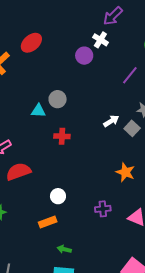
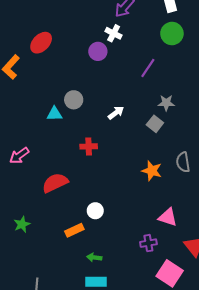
white arrow: (111, 121) -> (116, 113), moved
red cross: (62, 136) -> (89, 146), moved
red semicircle: (18, 172) -> (55, 183), moved
white circle: (58, 196) -> (95, 211), moved
purple cross: (103, 209) -> (148, 243), moved

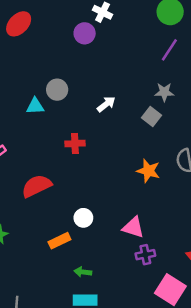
purple line: (148, 68) -> (169, 50), moved
pink triangle: (168, 217) -> (133, 227), moved

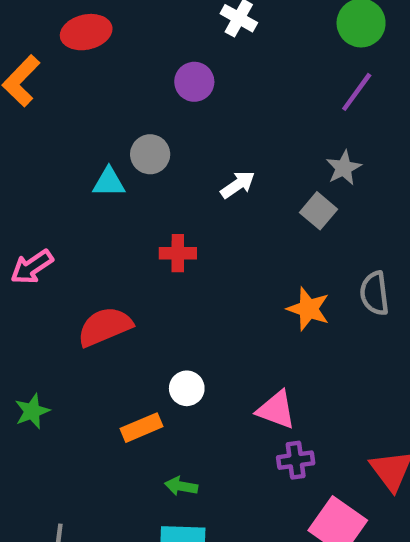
red ellipse: (19, 24) -> (86, 32), turned 30
purple circle: (85, 33) -> (194, 82), moved
gray star: (164, 92) -> (344, 168), turned -30

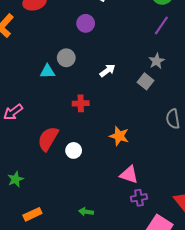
orange star: (308, 309) -> (119, 136), moved
red semicircle: (105, 327) -> (48, 139), turned -35
white circle: (187, 388) -> (74, 150), moved
orange rectangle: (141, 428) -> (32, 214), moved

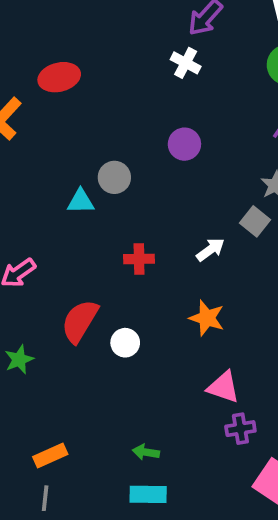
purple circle: (86, 23) -> (184, 144), moved
white arrow: (107, 71) -> (210, 250), moved
green star: (16, 179) -> (19, 359), moved

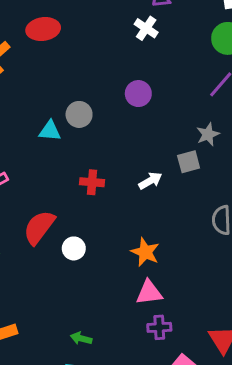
gray square: (255, 221) -> (189, 162), turned 30
orange star: (207, 318) -> (145, 252), moved
pink triangle: (223, 387) -> (149, 293), turned -32

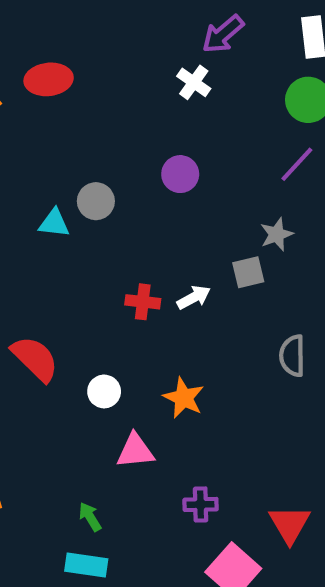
red cross: (92, 182) -> (143, 302), moved
red semicircle: (39, 227) -> (35, 359), turned 96
white circle: (74, 248) -> (104, 391), moved
pink triangle: (149, 293) -> (135, 451), moved
green arrow: (81, 338) -> (90, 517), turned 42

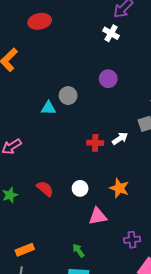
red ellipse: (49, 79) -> (40, 21), moved
red semicircle: (35, 359) -> (45, 189), moved, size x0.7

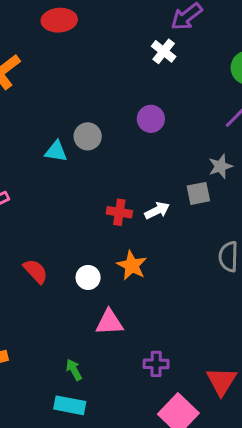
orange star: (119, 188) -> (132, 265), moved

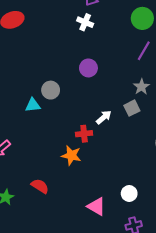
white arrow: (157, 210) -> (104, 117), moved
orange star: (132, 265) -> (71, 155), moved
white circle: (88, 277) -> (129, 193), moved
pink triangle: (109, 322) -> (96, 206), turned 48

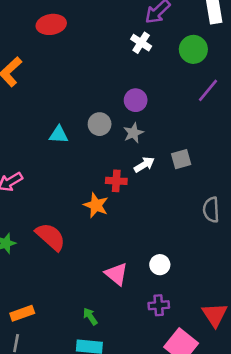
green circle: (142, 18) -> (193, 49), moved
gray star: (141, 87) -> (133, 133), moved
gray circle: (51, 90) -> (100, 124), moved
red semicircle: (40, 186) -> (51, 237), size x1.4

